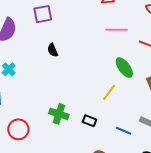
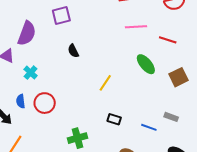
yellow line: (109, 92) -> (105, 83), moved
green cross: (59, 114) -> (78, 138), moved, turned -30
red circle: (18, 129) -> (45, 103), moved

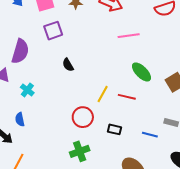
red line: (168, 40) -> (127, 97), moved
red circle: (45, 103) -> (83, 117), moved

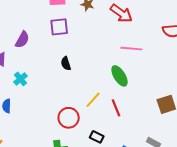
purple semicircle: (20, 51) -> (22, 40), size x0.7
green ellipse: (141, 72) -> (119, 76), moved
red line: (127, 97) -> (116, 108), turned 42

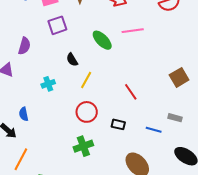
green ellipse: (119, 76) -> (102, 40), moved
cyan cross: (21, 79) -> (48, 84), moved, turned 32
yellow line: (93, 100) -> (86, 80), moved

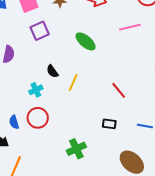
pink line: (133, 31) -> (130, 27), moved
black semicircle: (72, 60) -> (52, 71), moved
red circle: (87, 112) -> (38, 118), moved

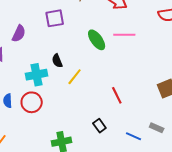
pink line: (130, 27) -> (124, 35), moved
cyan cross: (36, 90) -> (37, 75), size x1.5
black rectangle: (109, 124) -> (99, 126), turned 32

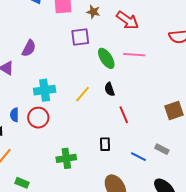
purple square: (55, 18) -> (80, 37), moved
black semicircle: (57, 61) -> (110, 89), moved
black rectangle: (99, 126) -> (105, 144), turned 32

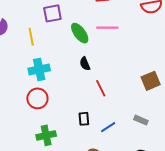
cyan cross: (45, 90) -> (39, 69), moved
yellow line: (82, 94) -> (31, 37), moved, turned -48
red circle: (38, 118) -> (37, 98), moved
blue line: (138, 157) -> (108, 127), moved, turned -56

